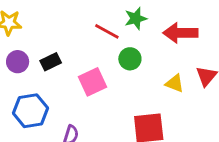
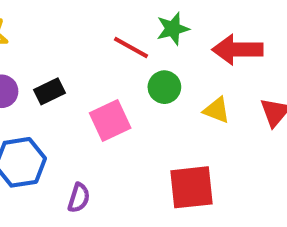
yellow triangle: (175, 83) -> (217, 110), moved

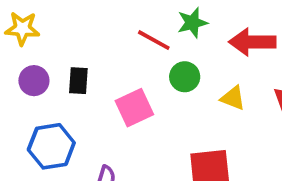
black rectangle: (50, 91) -> (78, 81), turned -60

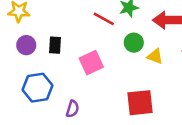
green circle: (185, 77) -> (134, 43), moved

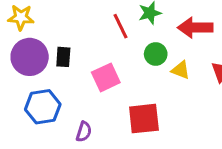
red line: (104, 19) -> (120, 26), turned 35
purple circle: (26, 45) -> (30, 57), size x1.6
red square: (140, 103) -> (144, 119), moved

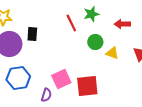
red arrow: (195, 28) -> (122, 24), size x0.7
black rectangle: (63, 57) -> (32, 34), moved
pink square: (106, 77) -> (61, 79), moved

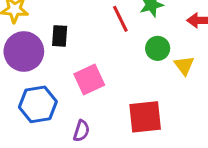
yellow triangle: (112, 53) -> (184, 65), turned 32
pink square: (61, 79) -> (89, 79), moved

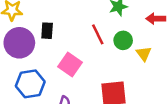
red line: (120, 19) -> (98, 34), moved
pink square: (89, 79) -> (70, 65), turned -30

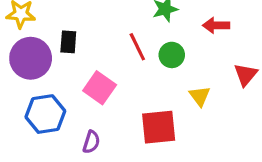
yellow triangle: (144, 54) -> (200, 96), moved

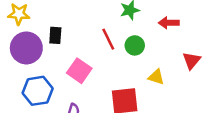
yellow triangle: (200, 96) -> (156, 77), turned -36

